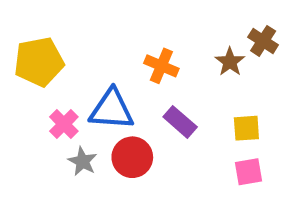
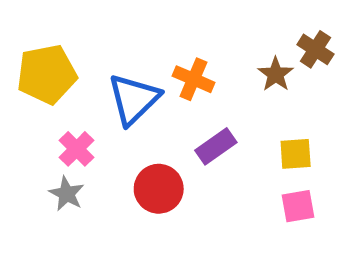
blue triangle: (112, 109) -> (134, 99), moved, turned -48
purple rectangle: (180, 122) -> (216, 146), turned -76
gray star: (82, 161) -> (67, 194), moved

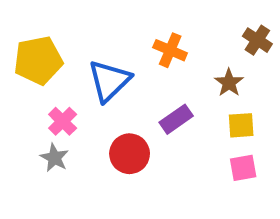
brown star: (276, 74) -> (229, 83), moved
orange cross: (193, 79) -> (170, 50), moved

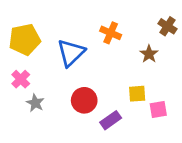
purple rectangle: (176, 119) -> (111, 120), moved
pink cross: (63, 121) -> (21, 79), moved
yellow square: (241, 125) -> (137, 94), moved

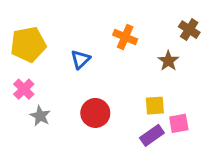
blue triangle: (71, 53) -> (80, 59), size x0.6
purple rectangle: (111, 120) -> (152, 135), moved

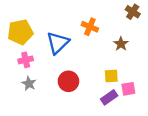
brown cross: (189, 30) -> (133, 12), moved
blue triangle: (80, 59) -> (58, 43), size x1.6
pink cross: (24, 89) -> (26, 60), moved, turned 32

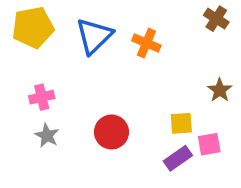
yellow pentagon: (20, 32) -> (33, 27), moved
blue triangle: (58, 43) -> (94, 36), moved
brown star: (121, 44) -> (220, 90), moved

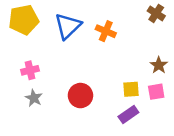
pink square: (209, 144) -> (156, 92), moved

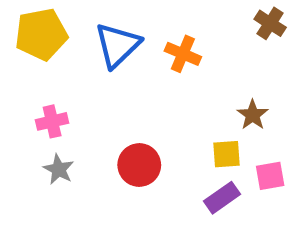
brown star: (159, 65) -> (253, 115), moved
pink square: (156, 92) -> (270, 176), moved

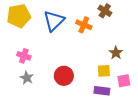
brown cross: (270, 23) -> (105, 11), moved
pink cross: (52, 121) -> (24, 56), turned 32
purple rectangle: (222, 198) -> (102, 91), turned 42

